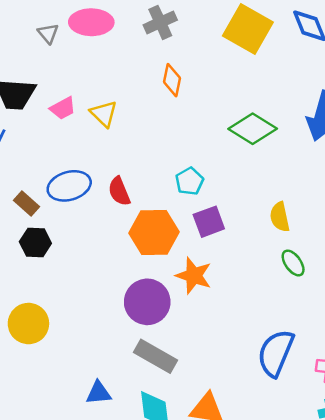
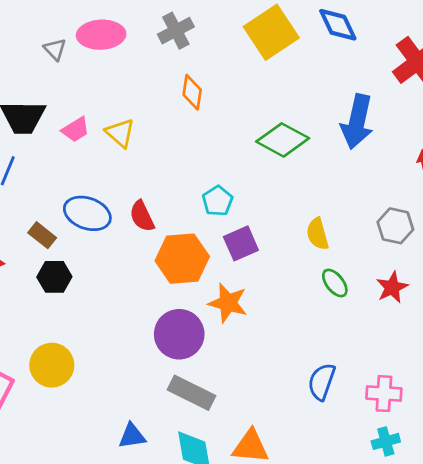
yellow square: (248, 29) -> (271, 32), turned 30
blue ellipse: (69, 186) -> (87, 213), turned 39
blue semicircle: (276, 353) -> (322, 382), size x0.7

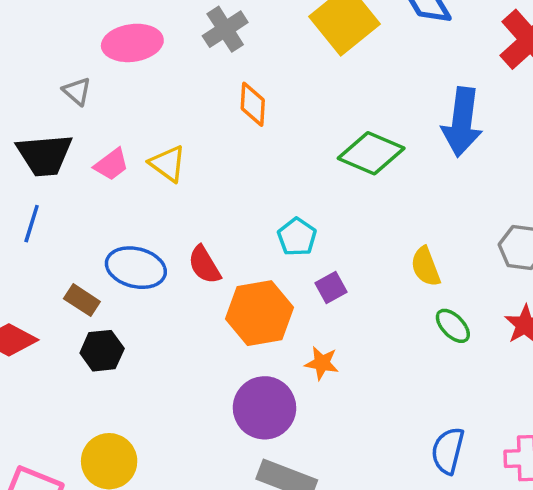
gray triangle: (55, 49) -> (77, 91), moved
purple square: (241, 243) -> (331, 287), size x0.7
orange star: (228, 303) -> (322, 363), size x0.7

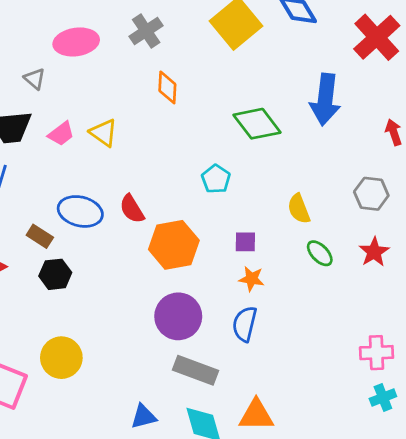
green diamond: (371, 153) -> (257, 124), turned 30
cyan pentagon: (297, 237) -> (216, 179), moved
purple square: (331, 287) -> (245, 242), moved, turned 30
orange star: (322, 363) -> (252, 279), moved
blue semicircle: (448, 451) -> (245, 324), moved

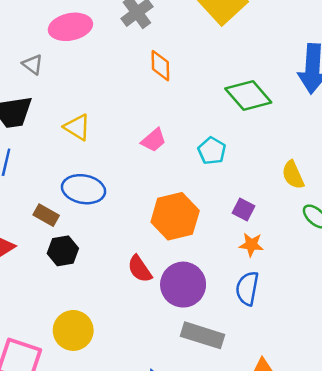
yellow triangle: (104, 133) -> (77, 127), moved
pink trapezoid: (61, 134) -> (154, 140), moved
red semicircle: (132, 209) -> (140, 269), moved
purple square: (245, 242) -> (243, 210), turned 30

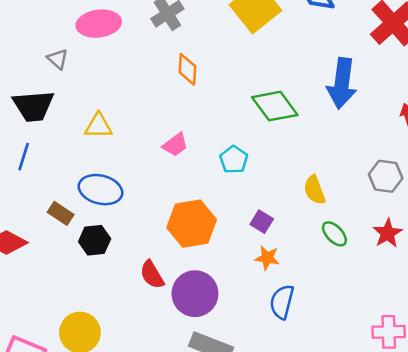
yellow triangle: (77, 127) -> (99, 126), turned -36
black hexagon: (63, 251) -> (95, 240), moved
blue semicircle: (247, 288) -> (282, 302), moved

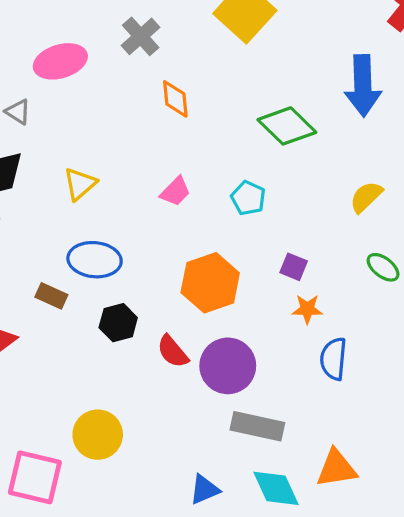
yellow triangle: (99, 126) -> (80, 184), turned -32
yellow semicircle: (315, 190) -> (366, 197), moved, turned 76
black hexagon: (95, 240) -> (118, 323), moved

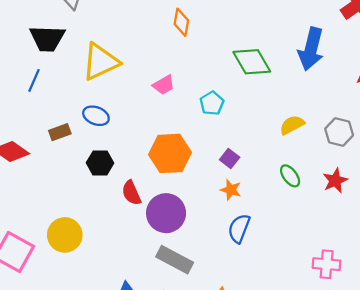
yellow triangle: (80, 184) -> (100, 62), size x1.6
blue ellipse: (95, 260) -> (96, 116), size x0.7
brown rectangle: (51, 296) -> (60, 132), turned -60

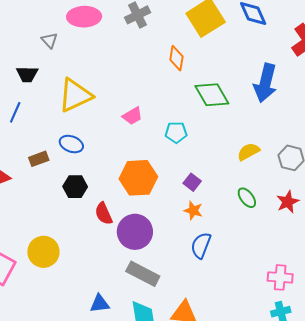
orange diamond: (181, 22) -> (176, 58), moved
black trapezoid: (47, 38) -> (27, 74), size x0.7
cyan pentagon: (212, 103) -> (176, 132), turned 30

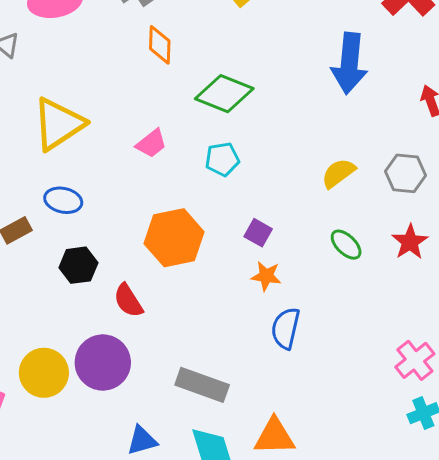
orange diamond: (176, 58) -> (160, 45), moved
green diamond: (212, 95) -> (224, 94), moved, turned -30
purple circle: (135, 232) -> (103, 363), moved
pink cross: (280, 277) -> (415, 360), turned -35

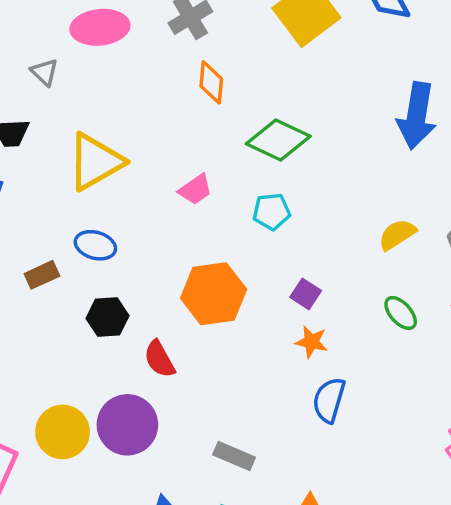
gray rectangle: (202, 385) -> (234, 456), size x0.7

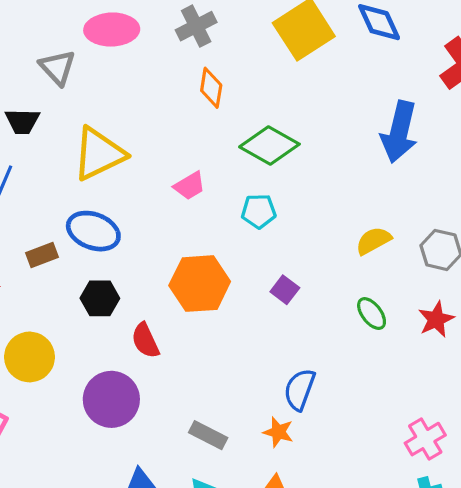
gray triangle: (44, 72) -> (57, 67), size x1.4
blue ellipse: (95, 245) -> (93, 231), size x1.4
orange star: (311, 342) -> (278, 432), moved
yellow circle: (63, 432) -> (30, 357), moved

